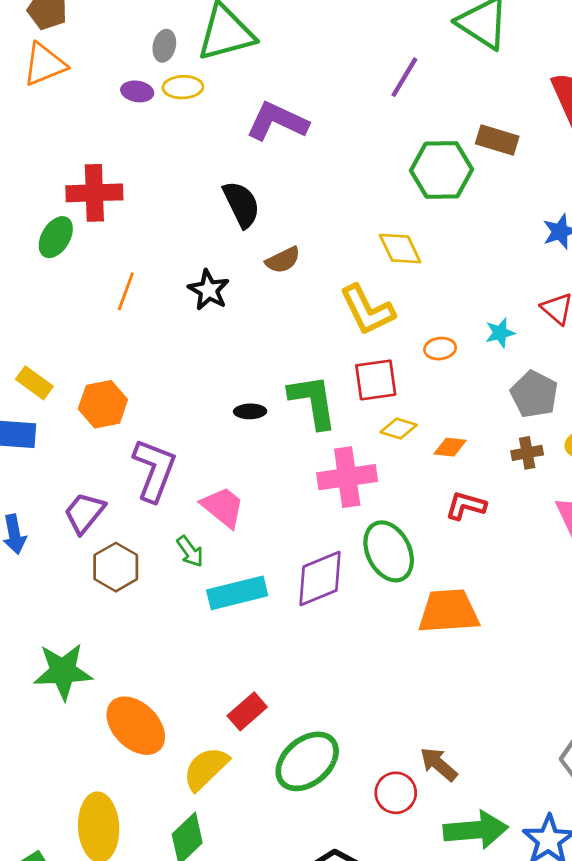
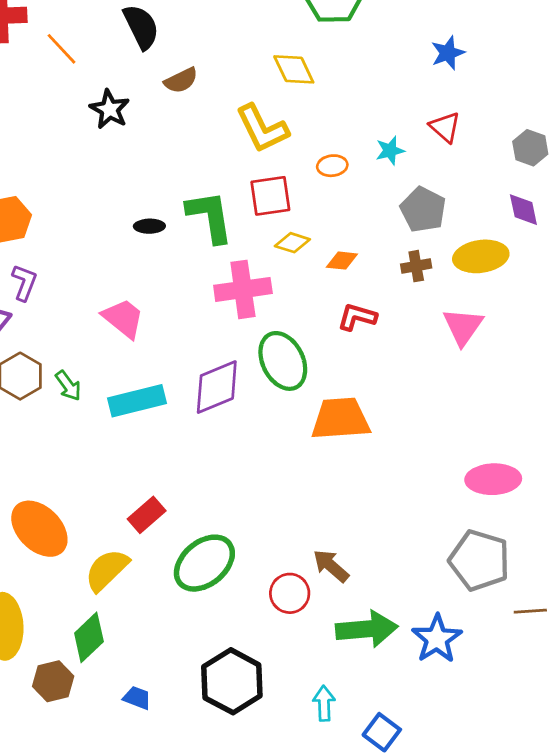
orange line: (126, 291) -> (61, 49), moved, turned -63
purple L-shape: (154, 470) -> (24, 283), moved, size x0.6
green arrow: (190, 551) -> (68, 386), moved

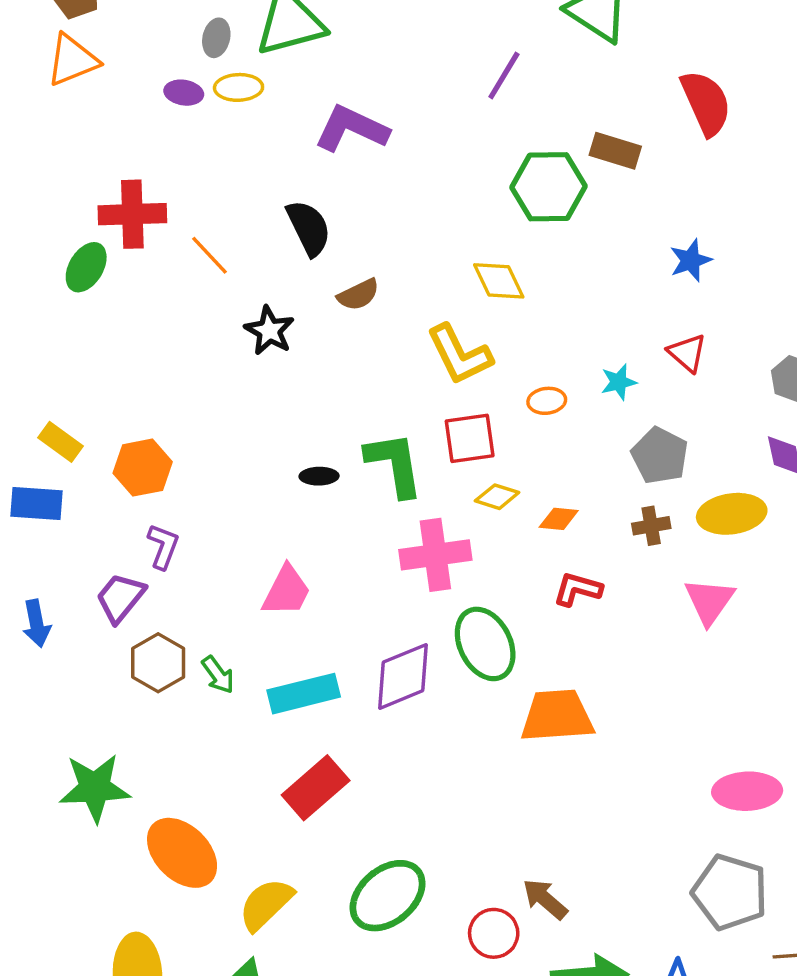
pink trapezoid: (123, 318) -> (286, 591), turned 78
red rectangle: (147, 515) -> (316, 788), moved, size x1.4

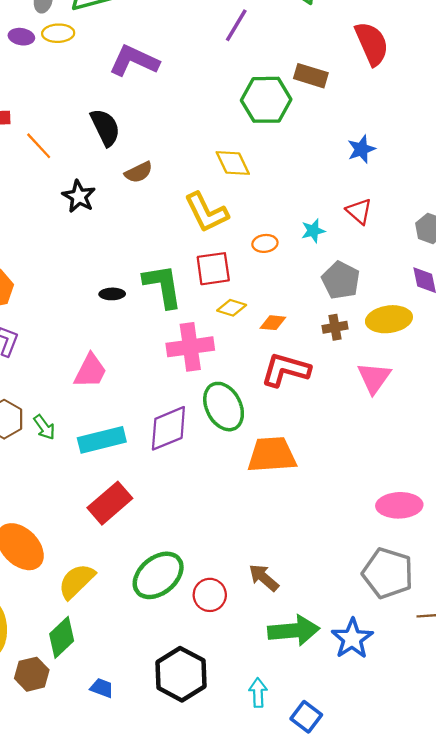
red L-shape: (578, 589) -> (286, 370), size x1.5
red circle: (494, 933) -> (210, 595), moved

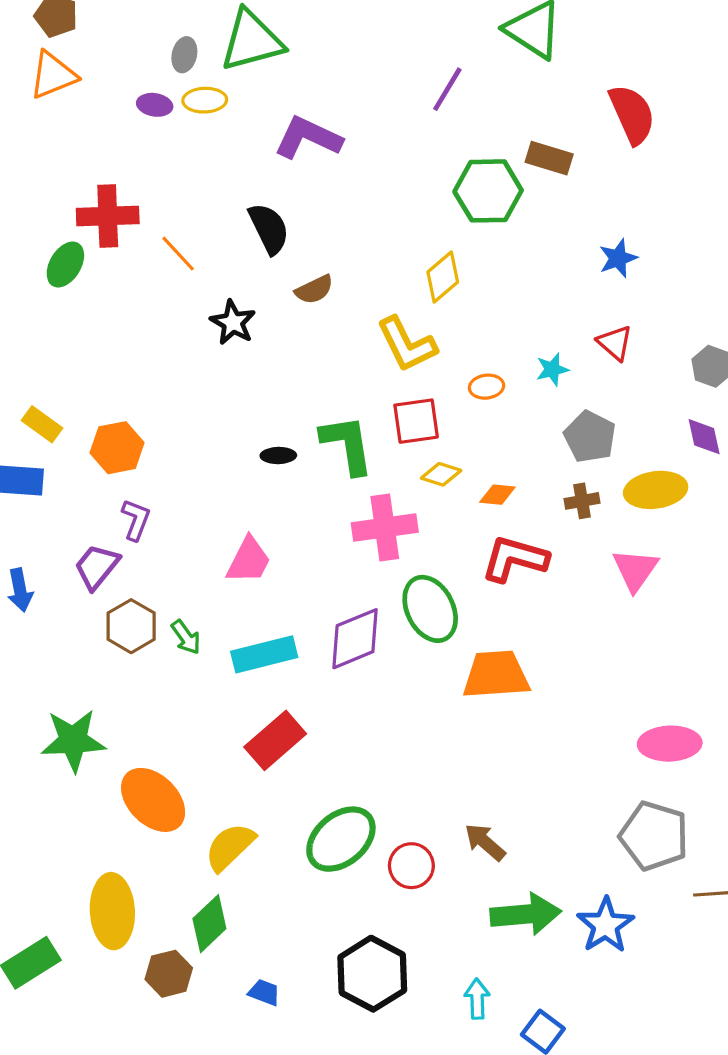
yellow diamond: (233, 163) -> (443, 277), turned 75

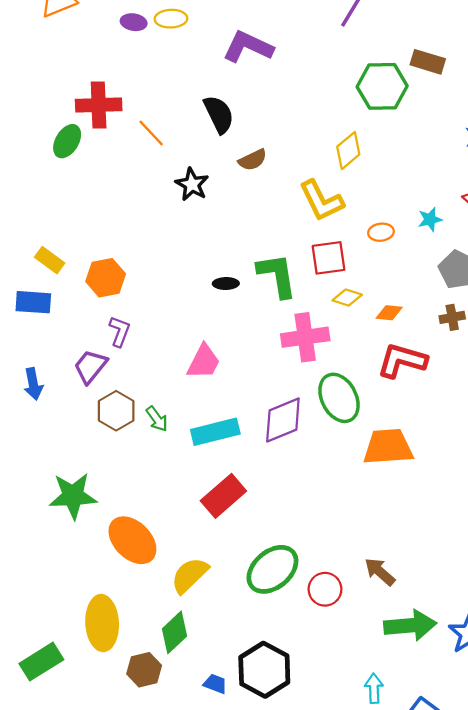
black hexagon: (372, 974) -> (264, 670), moved

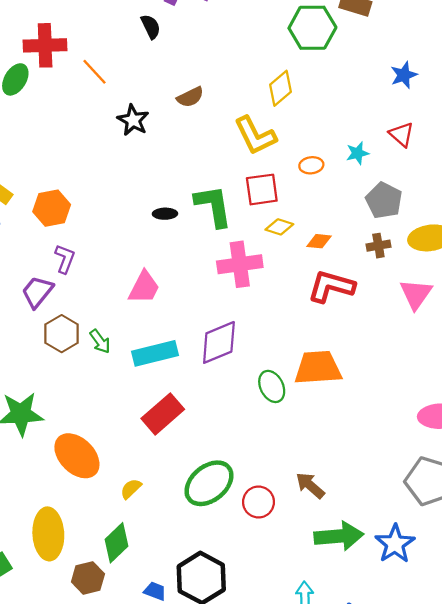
black semicircle: (219, 114) -> (151, 27), moved, size x0.7
green ellipse: (339, 398) -> (272, 386), moved, size x0.7
yellow semicircle: (190, 575) -> (131, 489), size x0.6

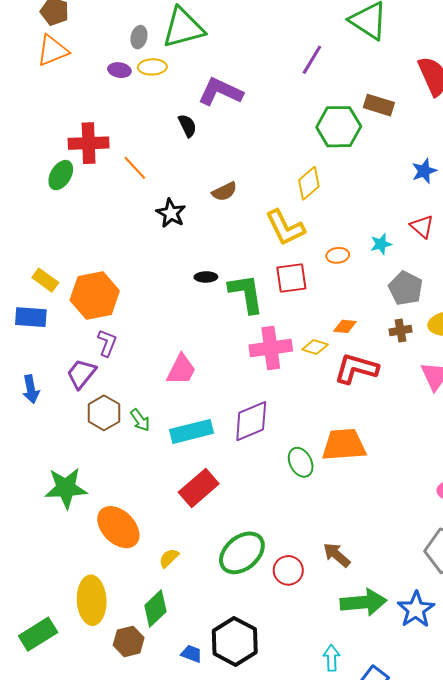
orange hexagon: (52, 208) -> (95, 296), size x1.4
black ellipse: (165, 214) -> (206, 277), moved
yellow diamond: (279, 227) -> (315, 347), moved

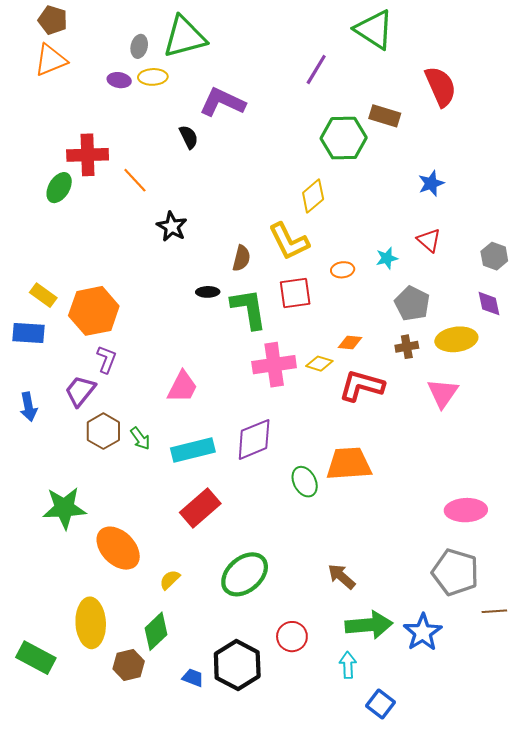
brown semicircle: (224, 192) -> (241, 258), moved, turned -50
red circle: (288, 570) -> (292, 637), moved
green rectangle: (38, 634) -> (36, 658), turned 60
cyan arrow: (332, 658) -> (348, 665), moved

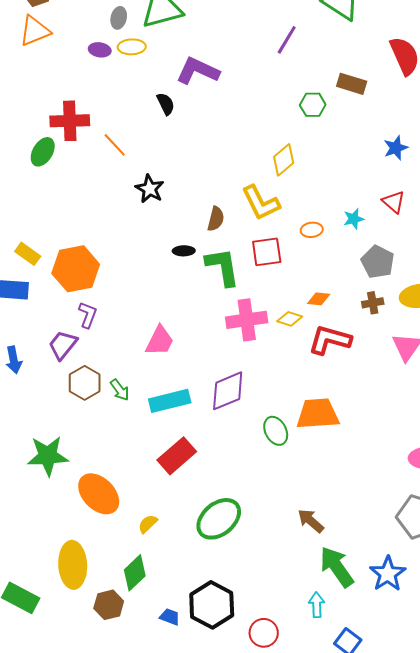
green hexagon: (344, 138) -> (313, 105), size x0.6
green arrow: (369, 625) -> (337, 567), turned -120
red circle: (292, 637) -> (264, 633), moved

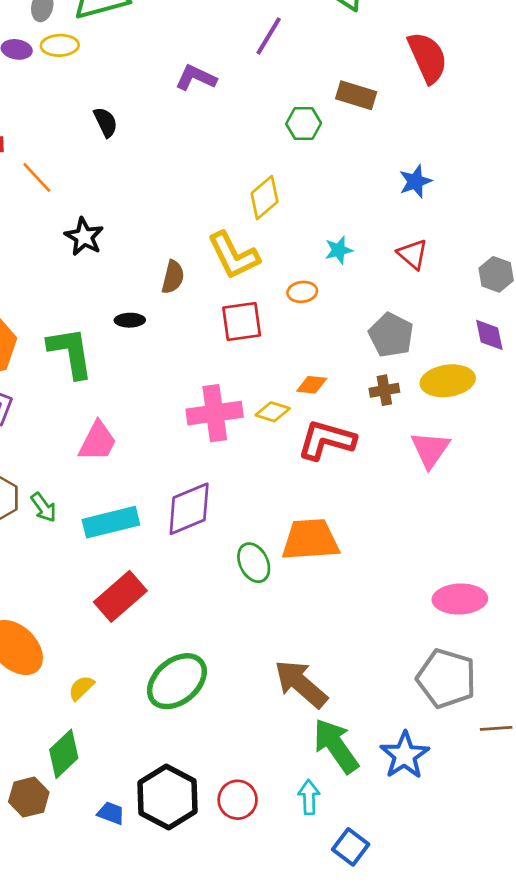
purple L-shape: (198, 71) -> (196, 78), moved, size x0.7
cyan star: (354, 219) -> (339, 250), moved
green L-shape: (223, 267) -> (71, 352), moved
brown arrow: (311, 521) -> (301, 684), size x1.5
red circle: (264, 633) -> (238, 800), moved

